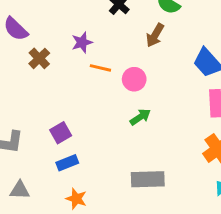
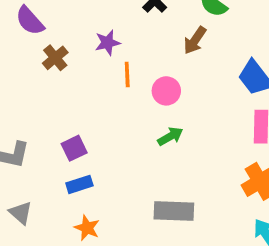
orange line: (100, 68) -> (127, 75), turned 70
gray triangle: (20, 190) -> (21, 213), turned 35

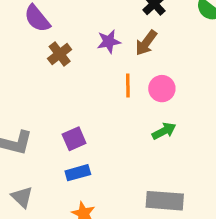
brown arrow: (195, 40) -> (146, 43), moved
orange line: (127, 75) -> (128, 86), moved

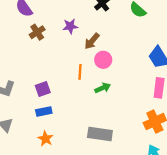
brown arrow: (146, 43) -> (92, 41), moved
orange line: (128, 86) -> (80, 72), moved

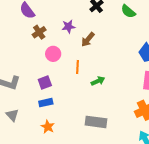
pink circle: (103, 60) -> (53, 54), moved

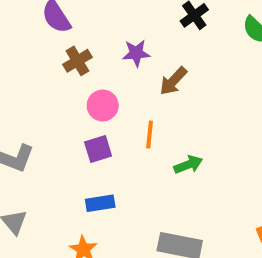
purple square: (45, 82) -> (98, 149), moved
blue rectangle: (46, 103) -> (100, 203), moved

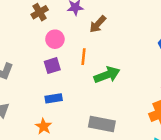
green arrow: (188, 165) -> (107, 75), size x1.5

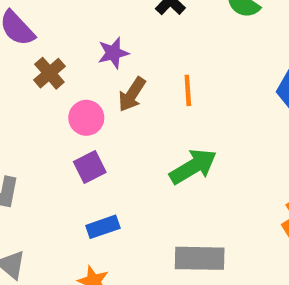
brown arrow: (98, 24) -> (132, 94), moved
orange line: (83, 57) -> (188, 90), moved

